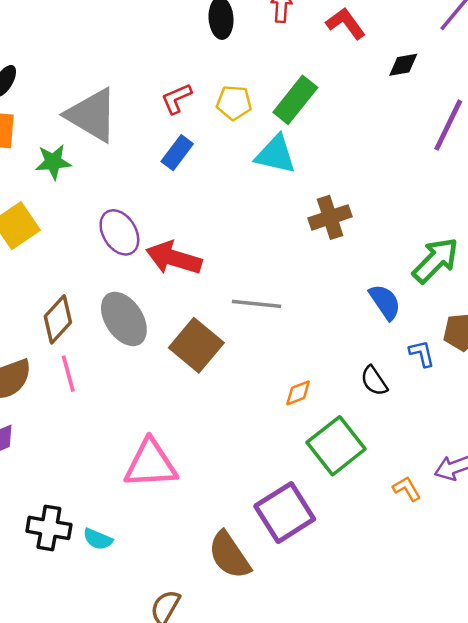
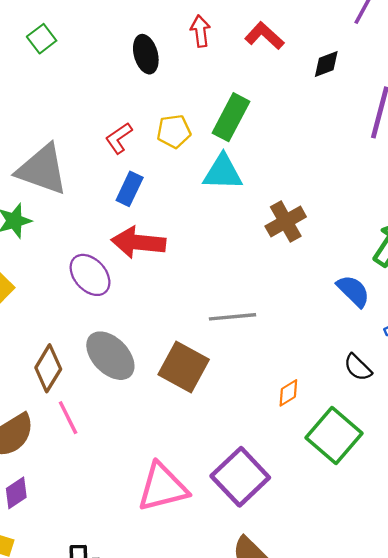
red arrow: (174, 258) -> (138, 242), moved
purple square: (285, 513) -> (240, 477), moved

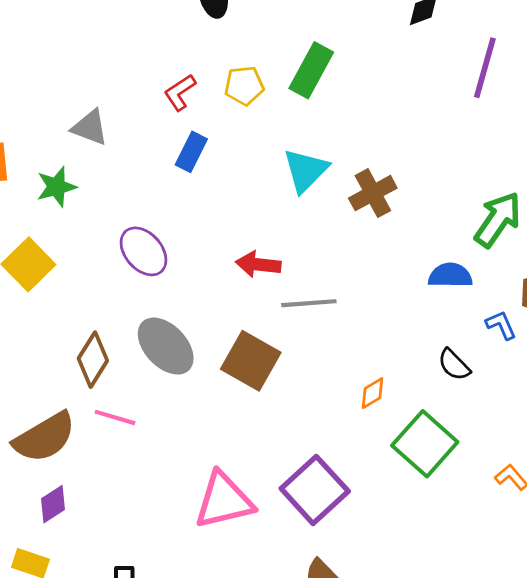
gray triangle: (42, 169) -> (90, 127), size x0.6
cyan triangle: (223, 172) -> (306, 170), moved, turned -48
red arrow: (138, 242) -> (258, 264), moved, size x0.7
blue semicircle: (353, 291) -> (450, 275), turned -45
pink line: (68, 418) -> (115, 417), turned -48

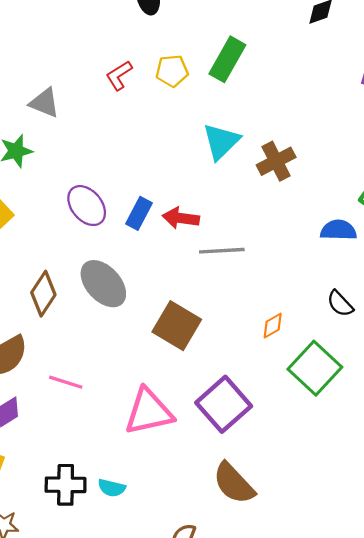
blue rectangle: (191, 152) -> (139, 213), moved
brown square: (251, 361) -> (177, 326), moved
pink line: (115, 417) -> (66, 382), moved

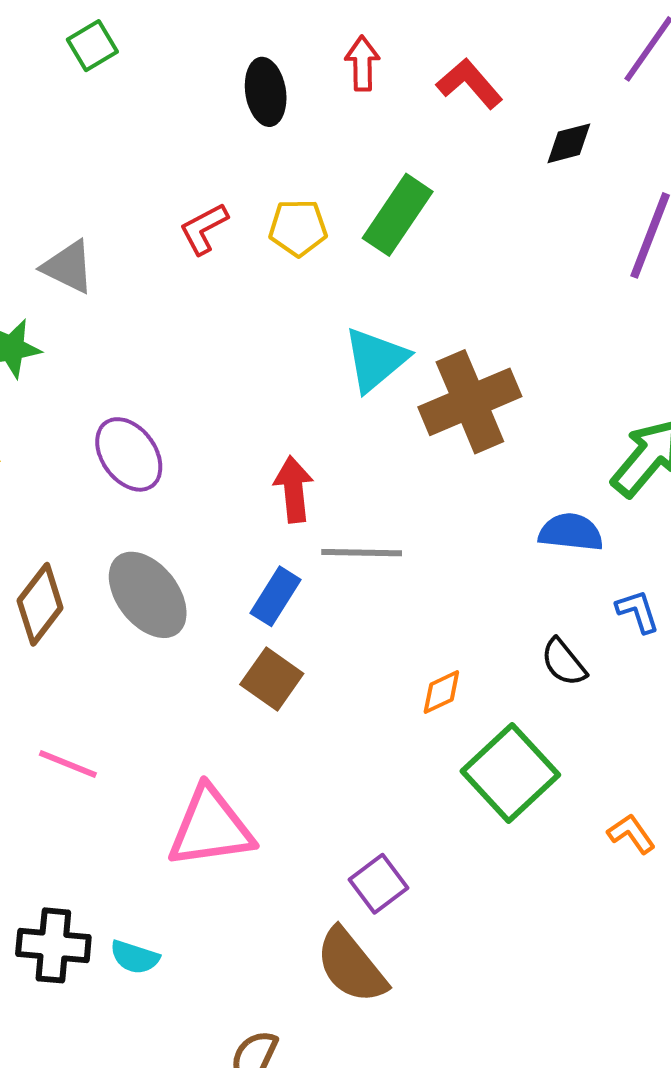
brown cross: (276, 161) -> (470, 402), size x1.4
blue rectangle: (139, 213) -> (275, 596), moved
red arrow: (181, 218) -> (294, 489), turned 72
brown square: (177, 326) -> (272, 679), size x0.7
purple square: (224, 404) -> (378, 884), moved, size x0.6

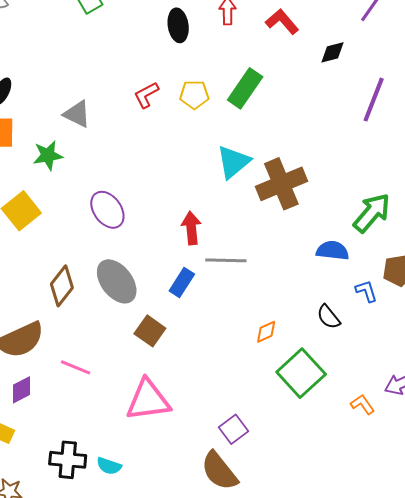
brown square: (272, 679) -> (150, 331), moved

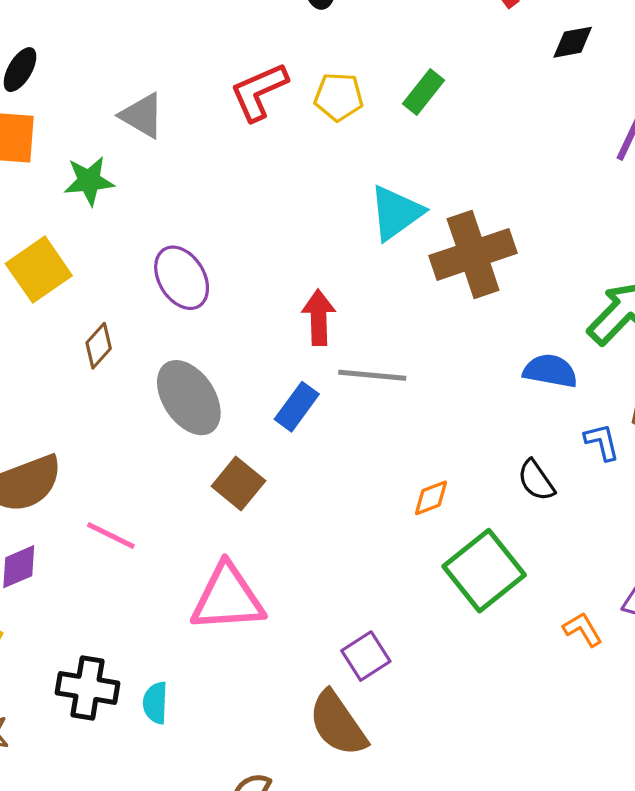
green rectangle: (245, 88) -> (424, 92), size x0.7
red L-shape: (146, 95) -> (259, 92), size x1.4
brown diamond: (62, 286) -> (99, 346), moved, size x0.7
cyan semicircle: (109, 466) -> (155, 703), turned 70

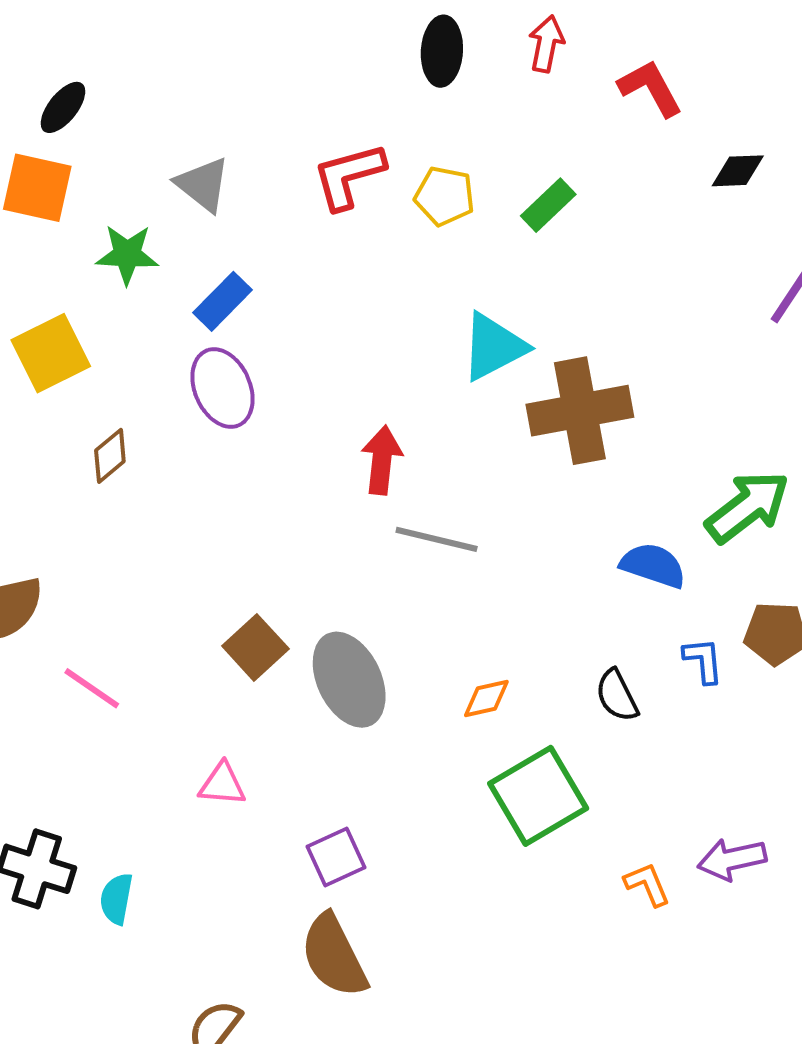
gray ellipse: (189, 398) -> (349, 680), moved
blue rectangle: (297, 407) -> (223, 301), moved
pink triangle: (228, 598) -> (222, 784), size x0.5
purple square: (366, 656) -> (336, 857), moved

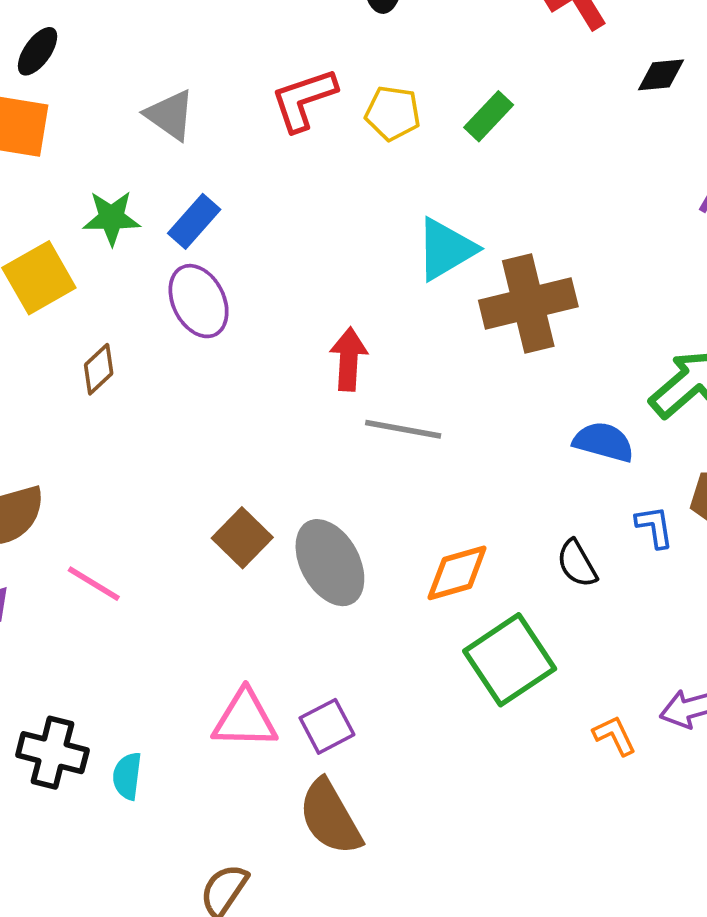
green star: (127, 254) -> (112, 218), moved
orange diamond: (486, 698) -> (457, 573), size x1.5
pink triangle: (222, 784) -> (245, 719), moved, size x1.5

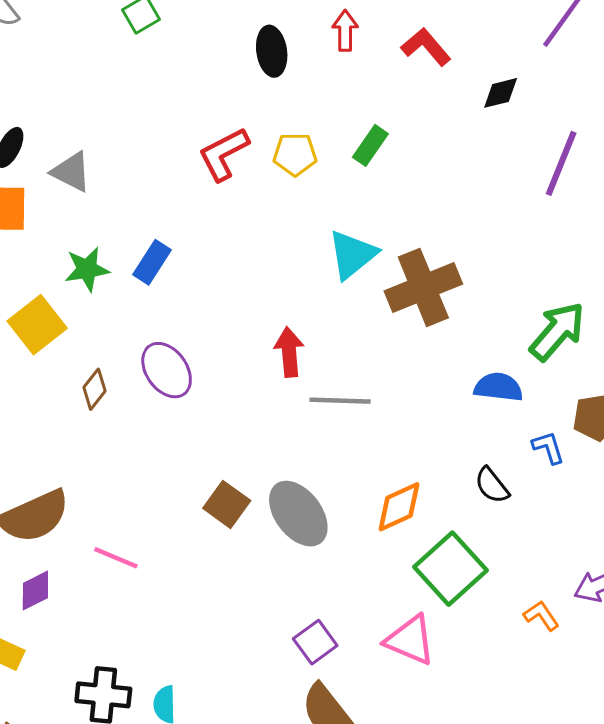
gray triangle: (170, 115) -> (71, 172), moved
purple ellipse: (199, 301) -> (167, 370), moved
pink triangle: (245, 719) -> (410, 640), moved, turned 30

